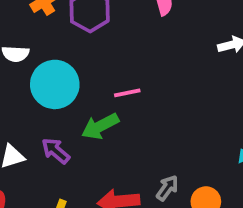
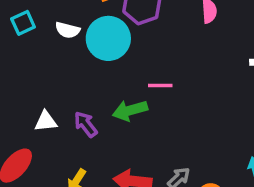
cyan circle: (55, 84) -> (108, 38), moved

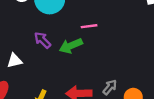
purple arrow: (86, 124) -> (42, 40), moved

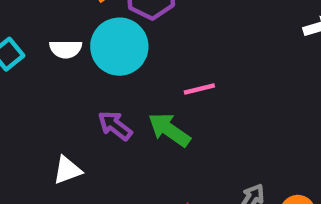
green arrow: (71, 46) -> (169, 130), turned 65

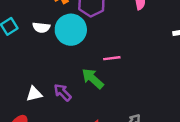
purple arrow: (115, 126) -> (63, 92), moved

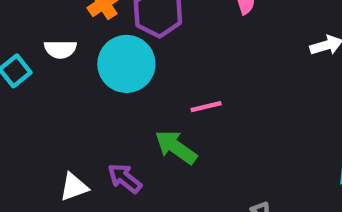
white semicircle: (41, 27) -> (60, 49), moved

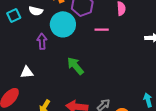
pink line: (206, 107) -> (102, 30), moved
purple arrow: (125, 178) -> (42, 41), moved, turned 35

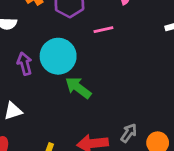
cyan circle: (63, 24) -> (58, 56), moved

